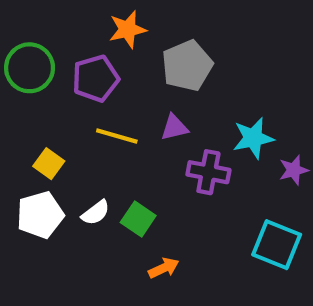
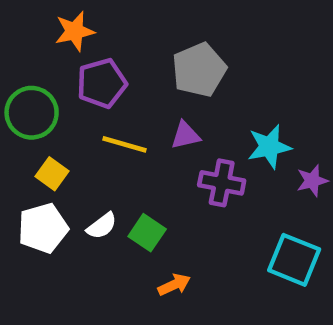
orange star: (128, 29) -> (75, 31), moved
green circle: (30, 68) -> (32, 113), moved

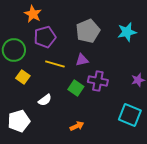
orange star: (75, 31) -> (33, 14), turned -30
cyan star: (269, 147) -> (127, 32), moved
white pentagon: (43, 228) -> (19, 121), moved
green square: (147, 233) -> (76, 88), moved

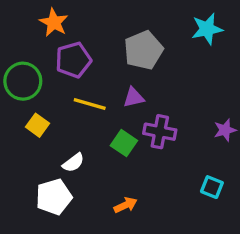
cyan star: (127, 32) -> (207, 29), moved
cyan square: (130, 115) -> (212, 187), size x0.6
white pentagon: (19, 121) -> (54, 197), moved

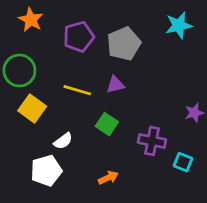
orange star: (54, 22) -> (31, 20), moved
purple pentagon: (73, 60) -> (79, 37), moved
yellow square: (37, 125) -> (32, 109), size x1.4
purple cross: (160, 132) -> (152, 141), moved

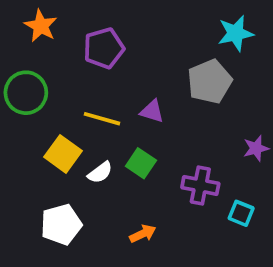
gray pentagon: (124, 44) -> (210, 82), moved
purple triangle: (115, 85) -> (152, 111), turned 30
yellow square: (32, 109) -> (63, 154), moved
white semicircle: (63, 141) -> (100, 172), moved

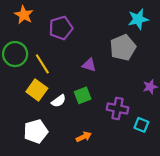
yellow line: (102, 119) -> (42, 64), moved, turned 42
green square: (141, 163) -> (83, 95), turned 35

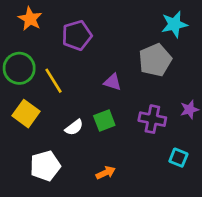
yellow square: (37, 90) -> (26, 114), moved
purple cross: (117, 108) -> (152, 119), moved

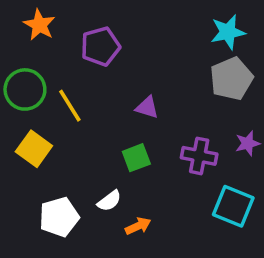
gray pentagon: (155, 60) -> (231, 79), moved
white semicircle: (74, 127) -> (109, 201), moved
cyan square: (178, 158) -> (233, 206), size x1.6

